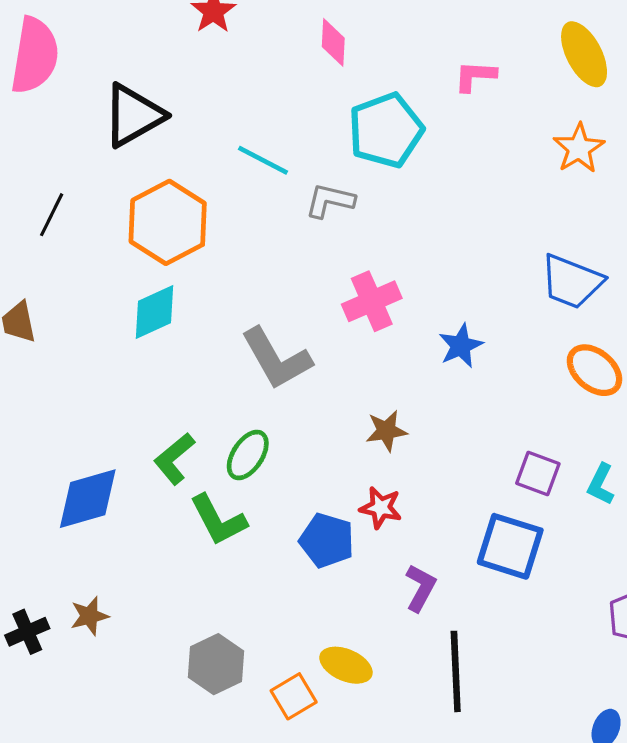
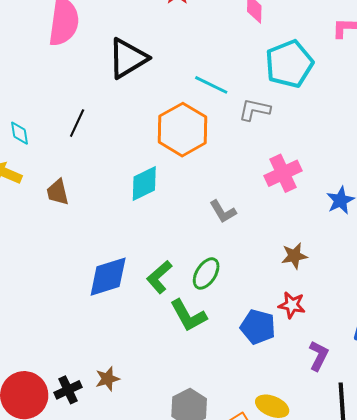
orange hexagon: (168, 222) -> (183, 130), moved
gray L-shape: (276, 359) -> (223, 212), size x0.6
blue diamond: (88, 499) -> (108, 277), moved

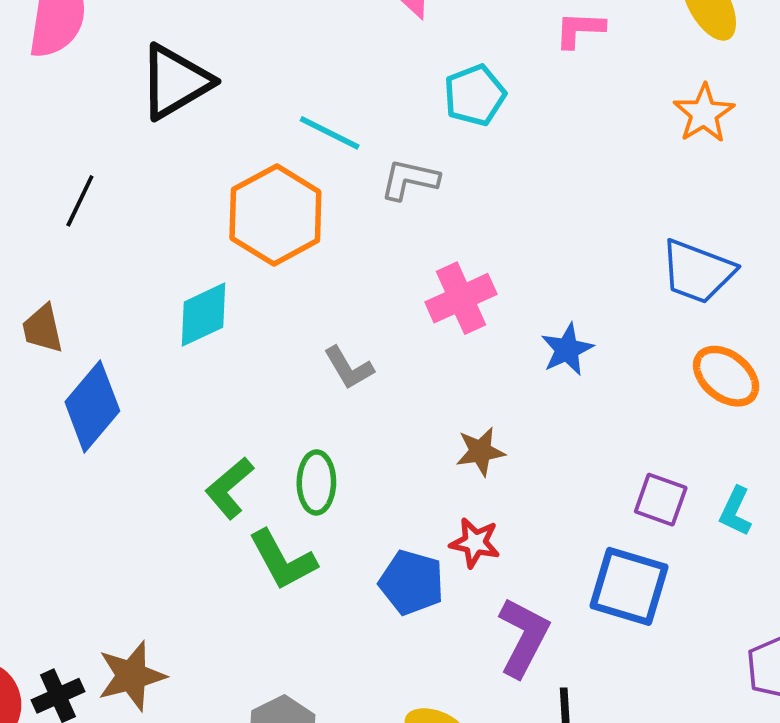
cyan pentagon: (289, 64) -> (475, 95), size x0.7
green ellipse: (206, 273) -> (316, 482), turned -32
blue diamond: (108, 277) -> (92, 406), moved, turned -33
purple L-shape: (319, 356) -> (523, 637), size x1.4
brown star: (107, 379) -> (131, 676), size x1.5

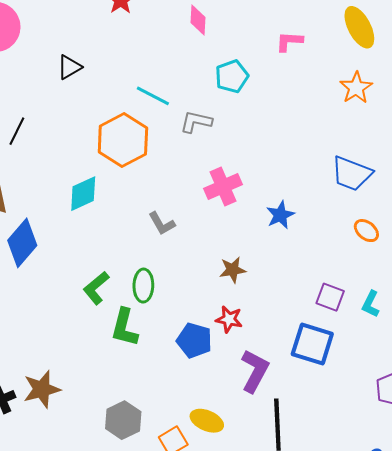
black triangle: (175, 82) -> (69, 67), size x0.6
orange ellipse: (726, 376) -> (366, 231), size x0.7
green L-shape: (283, 560) -> (124, 327), turned 42

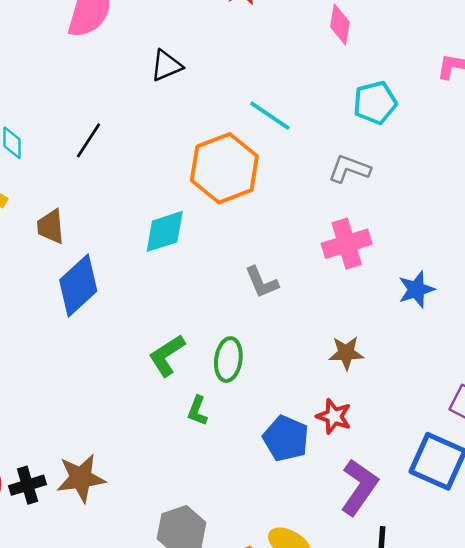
gray L-shape: (196, 122) -> (349, 169), moved
green L-shape: (124, 327) -> (197, 411), size x0.6

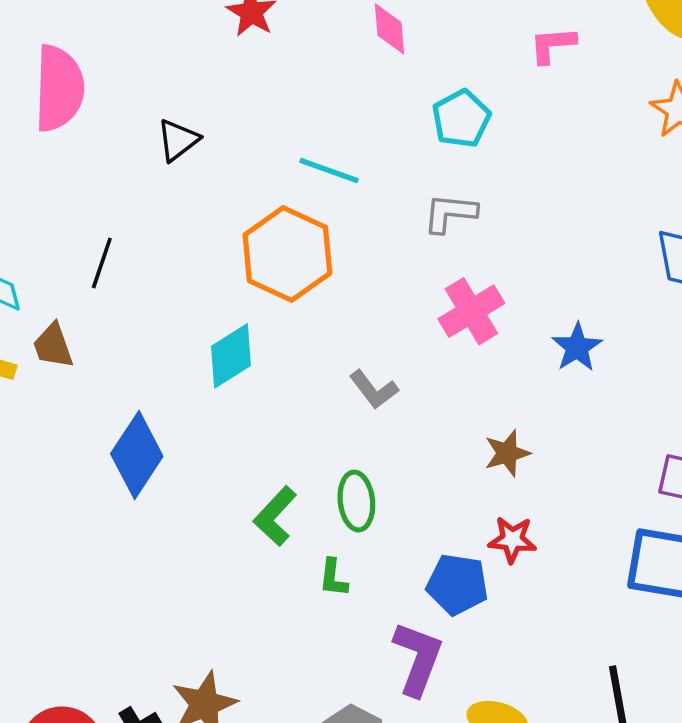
brown trapezoid: (51, 226) -> (53, 346), moved
purple L-shape: (359, 487) -> (418, 658), moved

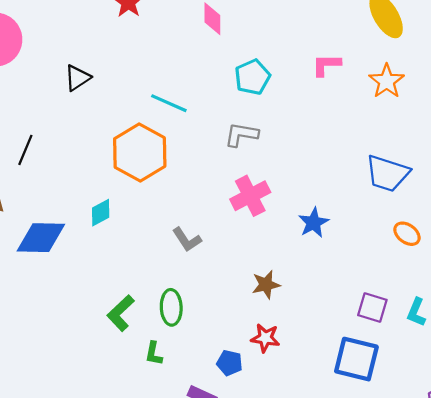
pink L-shape: (552, 45) -> (326, 65), moved
cyan diamond: (231, 356) -> (101, 213), size x0.7
blue diamond: (137, 455) -> (41, 238), moved, turned 54
blue pentagon: (457, 584) -> (230, 363), size x0.7

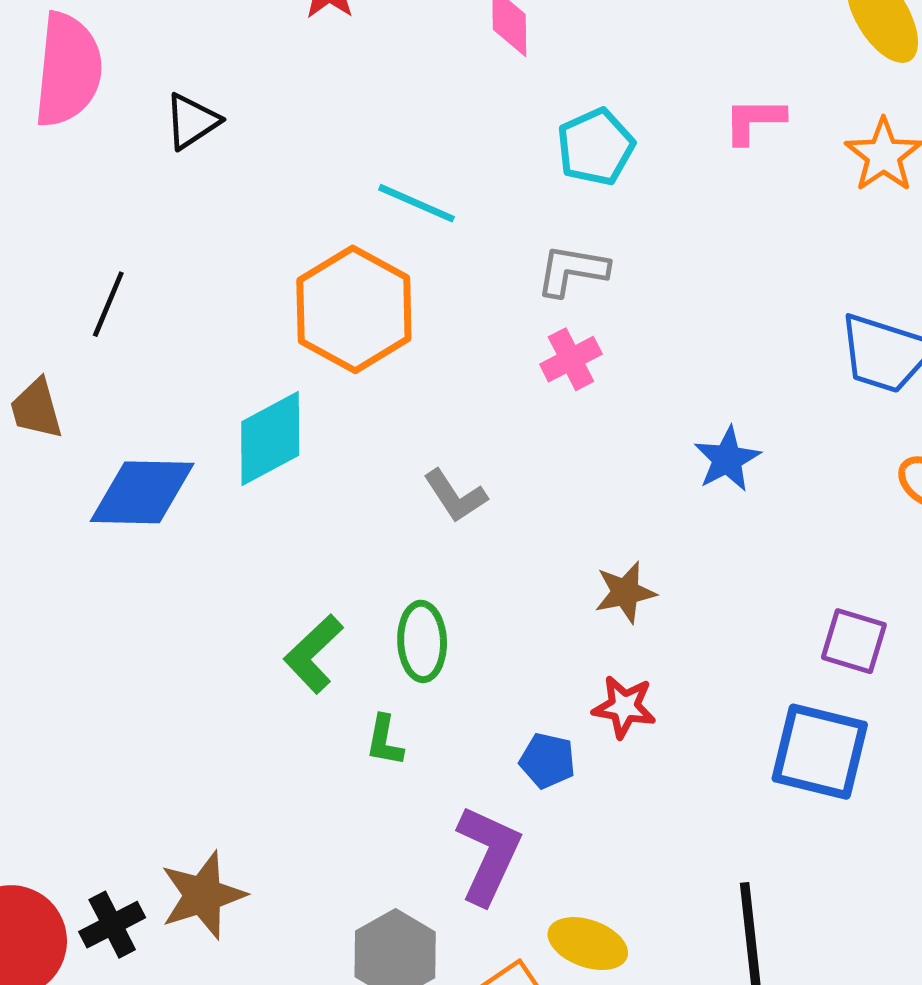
black triangle: (77, 78) -> (192, 121), moved
pink cross: (250, 196) -> (571, 359), moved, size x0.7
cyan diamond: (101, 213) -> (270, 438), size x1.6

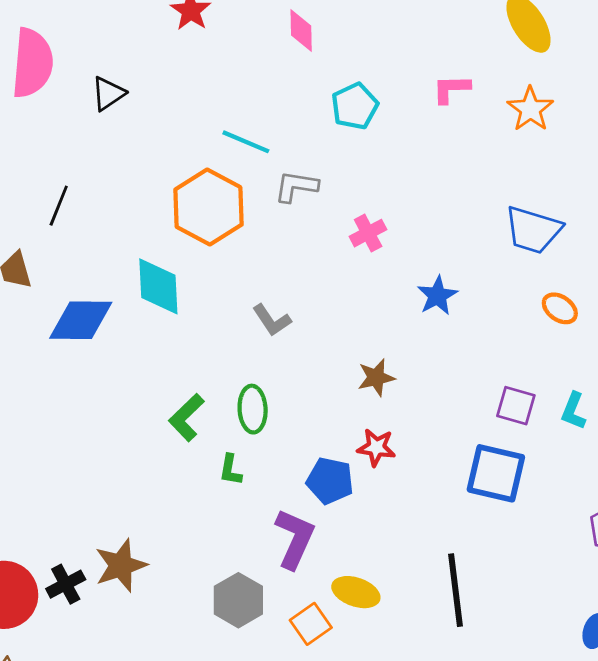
gray L-shape: (572, 270) -> (296, 186), moved
pink cross: (571, 359) -> (368, 233), moved
cyan diamond: (270, 438) -> (158, 286), turned -64
blue pentagon: (547, 761) -> (330, 481), size x1.4

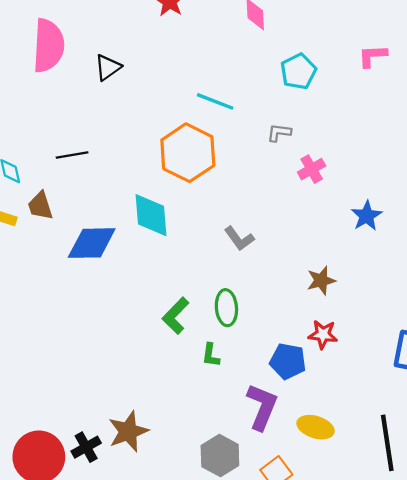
gray L-shape: (296, 186) -> (279, 133), moved, size x0.7
black line: (59, 206) -> (72, 155), turned 60
yellow ellipse: (356, 592) -> (316, 427), moved

